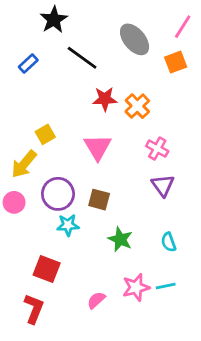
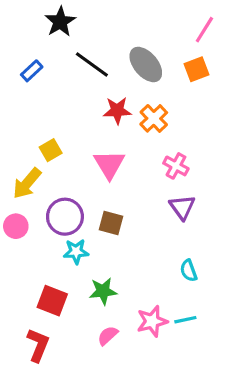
gray ellipse: (135, 39) -> (146, 64), moved
green star: (120, 239) -> (103, 291), moved, turned -30

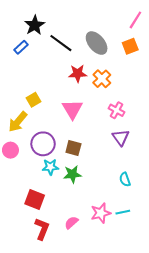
black star: (60, 22) -> (35, 25), moved
green star: (103, 291) -> (72, 174), moved
red L-shape: (38, 345) -> (42, 229), moved

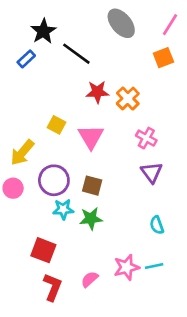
gray ellipse: (97, 43) -> (121, 23), moved
yellow square: (34, 100) -> (57, 125), moved, turned -32

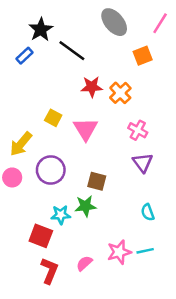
orange square: (163, 58) -> (143, 56), moved
brown square: (92, 186) -> (97, 181), moved
cyan star: (63, 209) -> (61, 215), moved

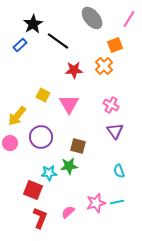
orange cross: (120, 93) -> (104, 66), moved

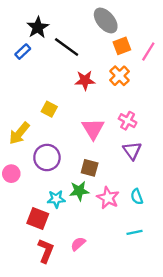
pink line: (129, 19) -> (148, 52), moved
orange square: (115, 45) -> (122, 46), moved
pink triangle: (69, 104) -> (93, 129), moved
pink circle: (10, 143) -> (11, 174), moved
pink star: (96, 203) -> (108, 198), moved, turned -30

